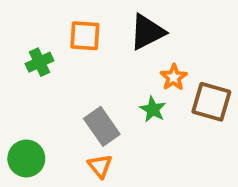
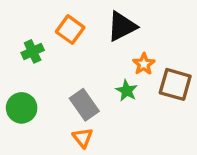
orange square: (85, 36) -> (70, 30), turned 32
green circle: (26, 158) -> (22, 108), moved

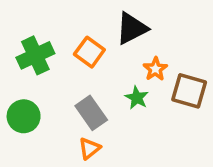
orange square: (70, 30) -> (89, 52), moved
green cross: (33, 51) -> (35, 55), size x1.5
orange triangle: (83, 138) -> (89, 148), turned 30

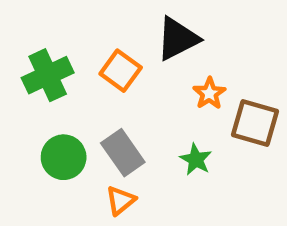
green star: (137, 98) -> (196, 159), moved
green circle: (24, 116) -> (64, 157), moved

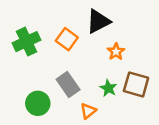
brown square: (255, 123) -> (136, 84), moved
green circle: (64, 157) -> (38, 103), moved
orange triangle: (121, 200) -> (88, 111), moved

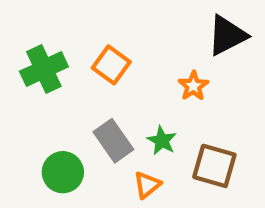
black triangle: (98, 21) -> (227, 35), moved
brown square: (136, 84) -> (214, 166), moved
green star: (108, 88) -> (162, 141), moved

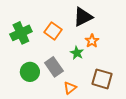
black triangle: (227, 35) -> (83, 17), moved
green star: (162, 141) -> (77, 53), moved
green circle: (63, 172) -> (30, 72), moved

